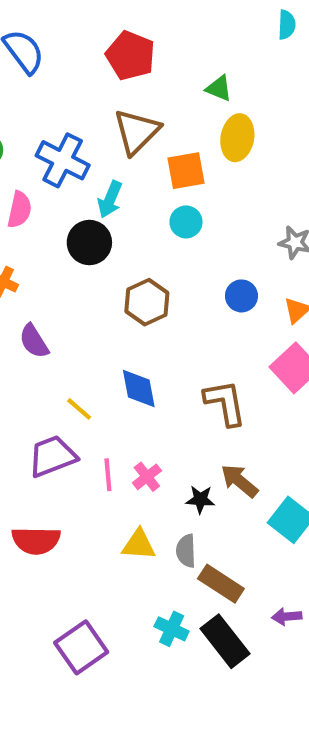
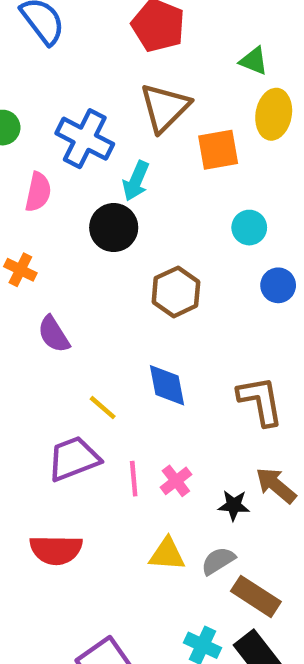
cyan circle: (186, 222) -> (249, 228), moved
gray semicircle: (186, 551) -> (218, 561), turned 60

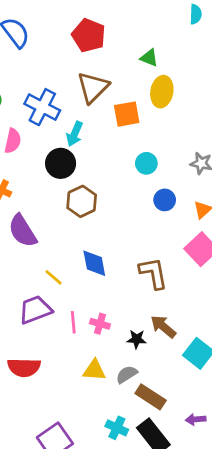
brown hexagon: (176, 292) -> (82, 201), moved
purple semicircle: (54, 334) -> (23, 231), size x1.4
pink cross: (176, 481) -> (100, 324), turned -36

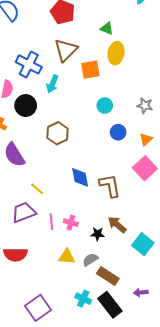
black circle: (61, 163) -> (26, 106), moved
blue diamond: (94, 263) -> (80, 177), moved

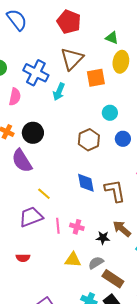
black circle: (26, 106) -> (33, 133), moved
brown hexagon: (58, 133) -> (89, 140), moved
red semicircle: (15, 254) -> (23, 258), size x0.6

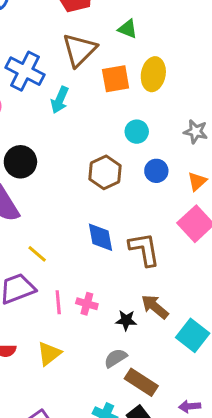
green triangle: (112, 38) -> (128, 29), moved
yellow ellipse: (121, 62) -> (153, 74), moved
yellow triangle: (73, 260) -> (49, 354), moved, turned -42

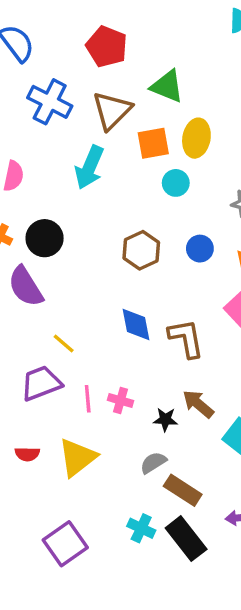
green triangle: (128, 29) -> (167, 86), size x1.5
blue cross: (25, 71) -> (50, 102), moved
cyan arrow: (60, 100) -> (89, 167), size x1.4
cyan circle: (137, 132) -> (176, 183), moved
yellow triangle: (49, 354) -> (77, 457), size x1.4

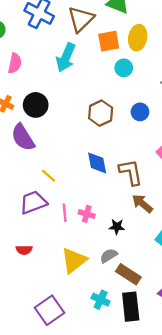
brown arrow: (198, 404) -> (142, 203), moved
yellow triangle: (77, 457) -> (74, 260), moved
black rectangle: (186, 539) -> (131, 307), turned 32

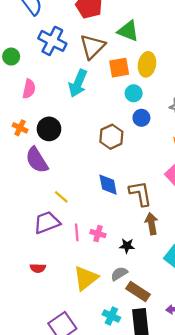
blue circle: (140, 112) -> (141, 118), moved
brown arrow: (142, 203) -> (151, 224), turned 40

